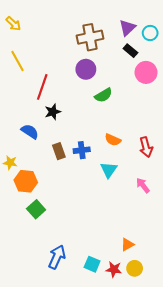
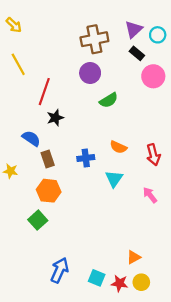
brown rectangle: (59, 151) -> (48, 159), moved
orange hexagon: (26, 181) -> (49, 191), moved

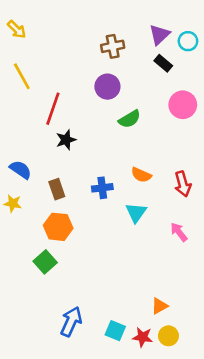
brown cross: (94, 39) -> (113, 46), size x0.7
pink circle: (153, 76) -> (183, 105), moved
blue semicircle: (31, 138) -> (20, 170), moved

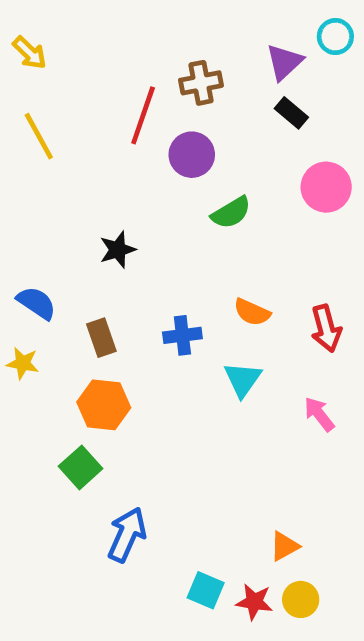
cyan circle: (188, 41) -> (335, 37), moved
red line: (53, 109) -> (143, 115), moved
blue arrow: (71, 322) -> (127, 535), moved

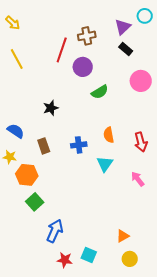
orange semicircle: (252, 312) -> (109, 135), turned 56
orange hexagon: (104, 405) -> (27, 175), moved
red star: (254, 602) -> (65, 260), moved

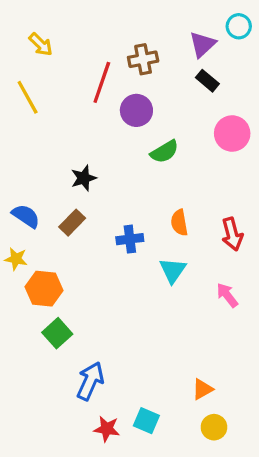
yellow arrow: (13, 23) -> (41, 44), moved
brown rectangle: (44, 146) -> (72, 223), moved, turned 63

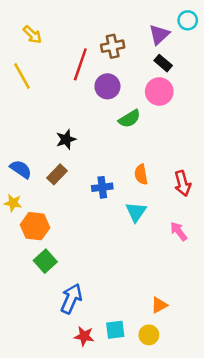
pink circle: (232, 133) -> (159, 92), moved
cyan square: (146, 421) -> (115, 330), turned -30
yellow circle: (214, 427) -> (149, 335), moved

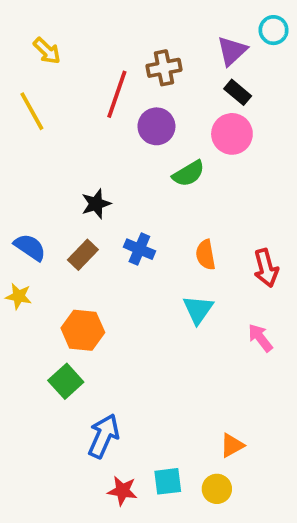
blue cross: (102, 187) -> (139, 249), moved, turned 30
orange hexagon: (35, 226) -> (83, 330), moved

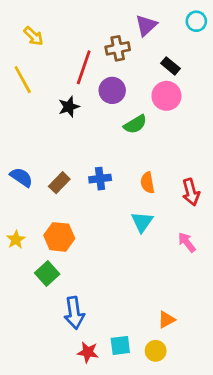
purple triangle: (232, 51) -> (146, 25), moved
black star: (96, 204) -> (69, 107), moved
blue cross: (139, 249) -> (100, 179), turned -30
yellow star: (19, 296) -> (16, 240), moved, turned 30
blue arrow: (104, 436) -> (74, 313), turned 148

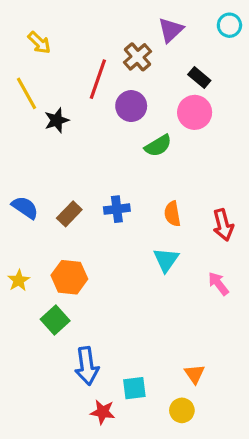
brown cross: (118, 48) -> (138, 57), turned -30
black star: (69, 107) -> (57, 120), moved
orange triangle: (166, 320) -> (195, 374), turned -36
cyan square: (120, 345) -> (134, 388), moved

